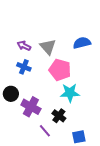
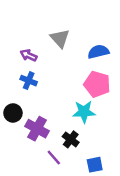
gray triangle: (48, 47) -> (60, 38), moved
pink pentagon: (60, 70) -> (97, 84), moved

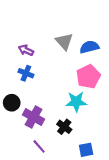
gray triangle: (60, 38) -> (64, 41), moved
pink pentagon: (97, 84) -> (88, 76), turned 30
purple line: (54, 157) -> (39, 146), moved

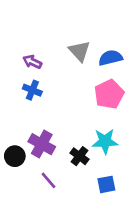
cyan star: (76, 102) -> (105, 141), moved
black circle: (12, 103) -> (15, 156), moved

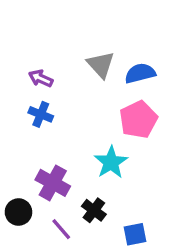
cyan star: (105, 141) -> (111, 162), moved, turned -30
black circle: (15, 156) -> (18, 212), moved
black cross: (79, 156) -> (94, 210), moved

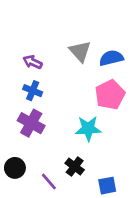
cyan star: (111, 162) -> (88, 129), turned 30
purple cross: (53, 183) -> (31, 123), moved

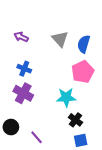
blue semicircle: (111, 58) -> (84, 44), turned -60
purple arrow: (33, 62) -> (21, 37), moved
black cross: (75, 167) -> (75, 120), moved

